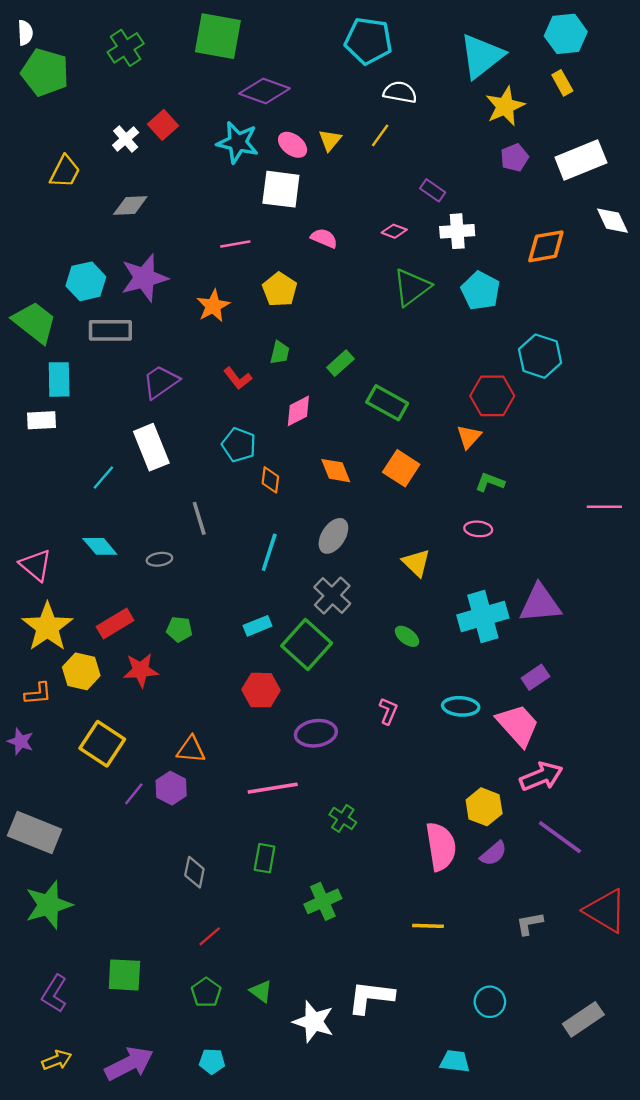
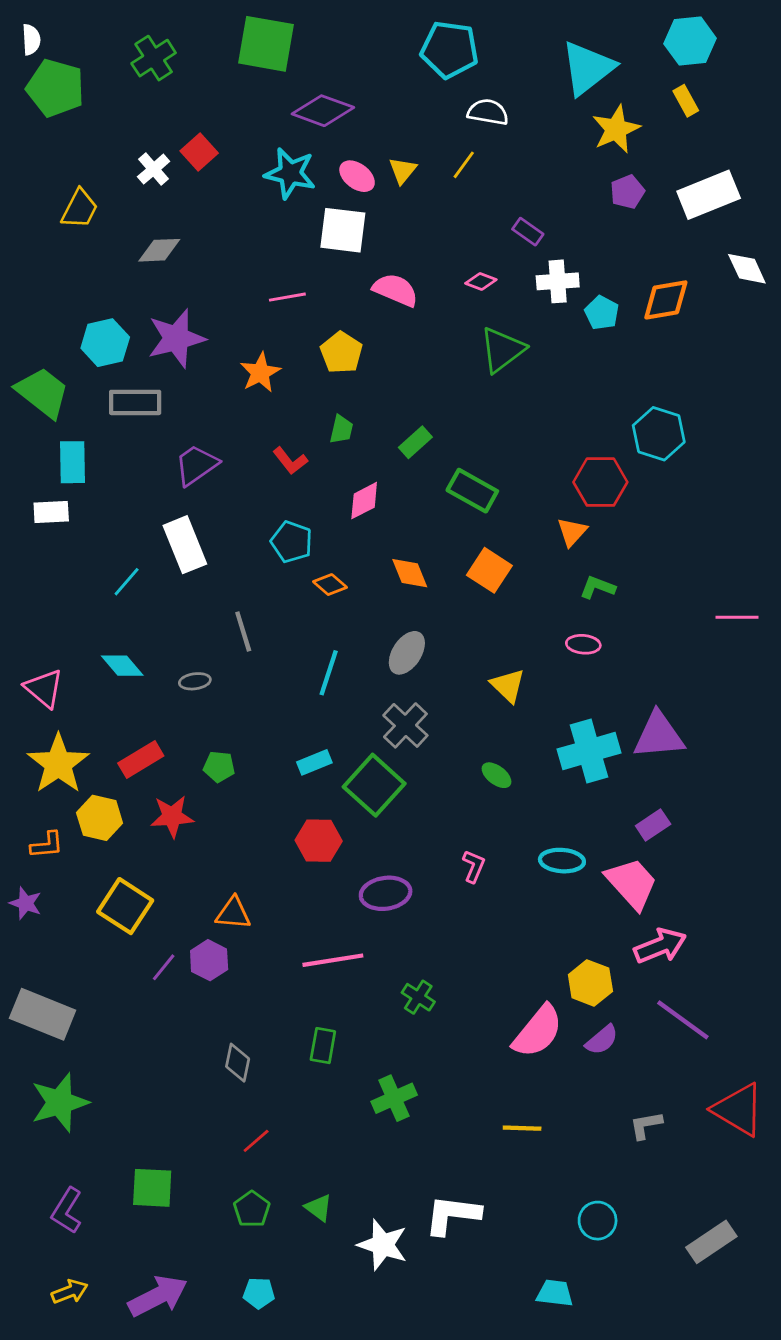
pink semicircle: (324, 238) -> (395, 290), size x1.4
cyan pentagon: (481, 291) -> (602, 313), moved, size x0.7
orange diamond: (270, 480) -> (330, 585), turned -56
pink semicircle: (441, 846) -> (538, 1031), turned 48

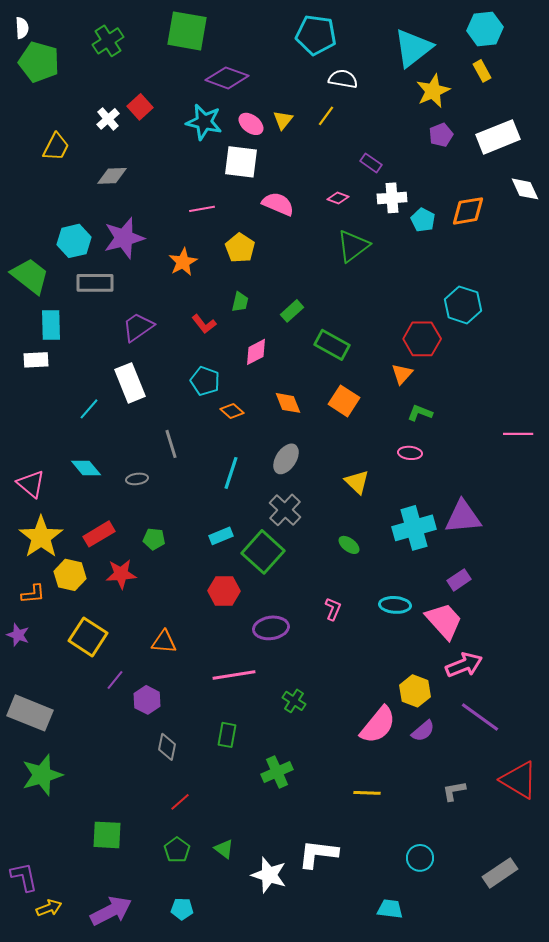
purple hexagon: (209, 960) -> (147, 700), moved
purple L-shape: (67, 1211) -> (24, 877), moved, turned 136

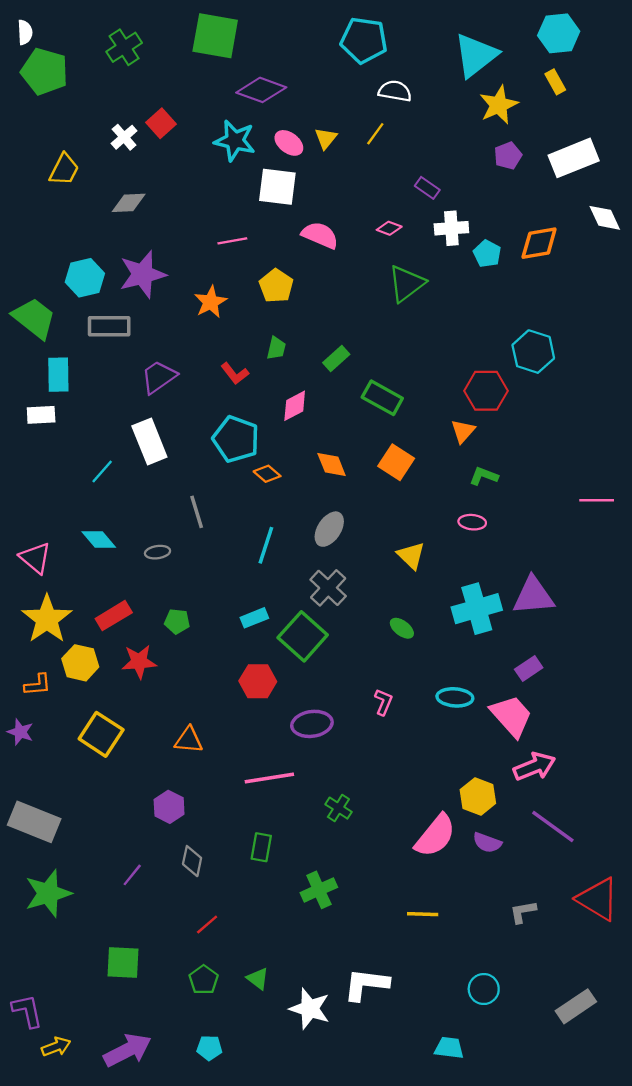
cyan pentagon: (205, 381) -> (236, 439), size x1.4
purple line: (115, 680) -> (132, 875), moved
purple semicircle: (423, 731) -> (487, 843), turned 60

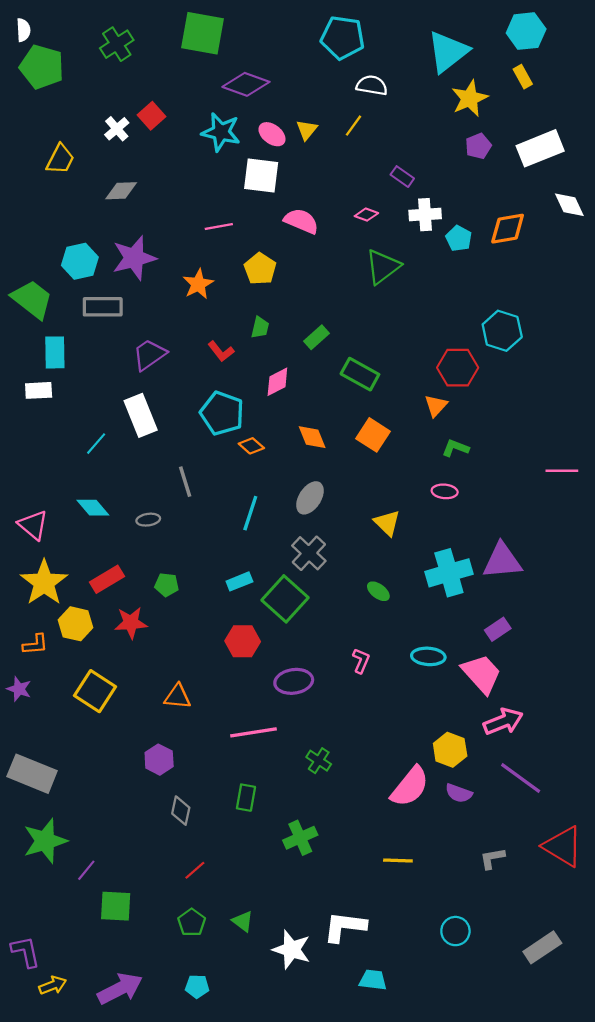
purple line: (132, 875) -> (86, 870), moved
cyan trapezoid: (449, 1048) -> (373, 980), moved

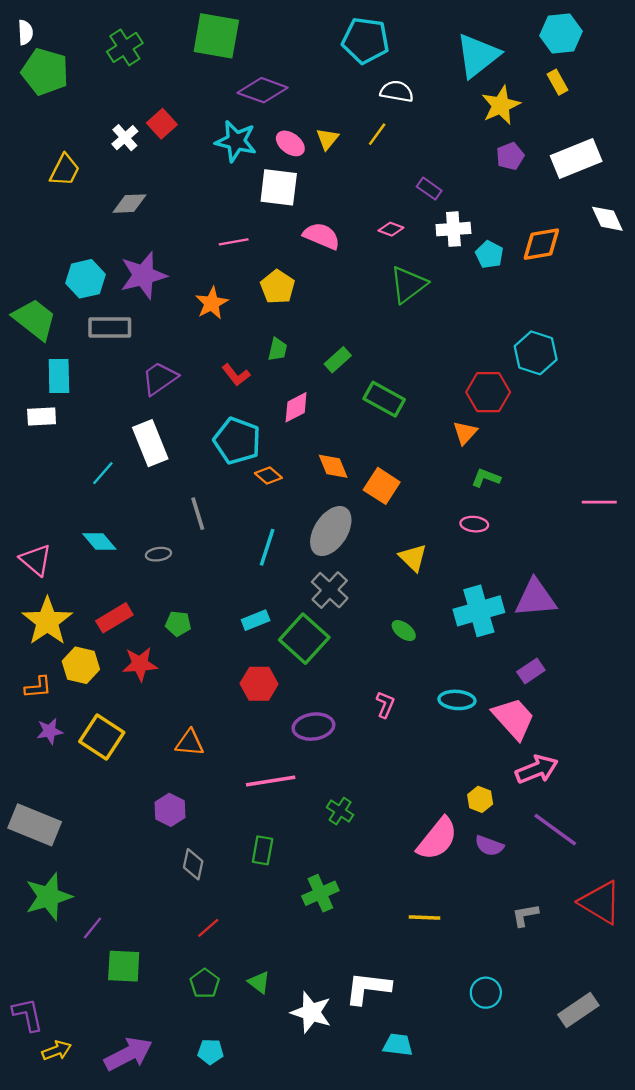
orange square: (373, 435) -> (382, 486), moved
gray ellipse: (310, 498) -> (331, 531), size x1.4
purple star: (19, 689) -> (50, 731), moved, turned -30
yellow hexagon: (450, 750) -> (480, 799), size x0.7

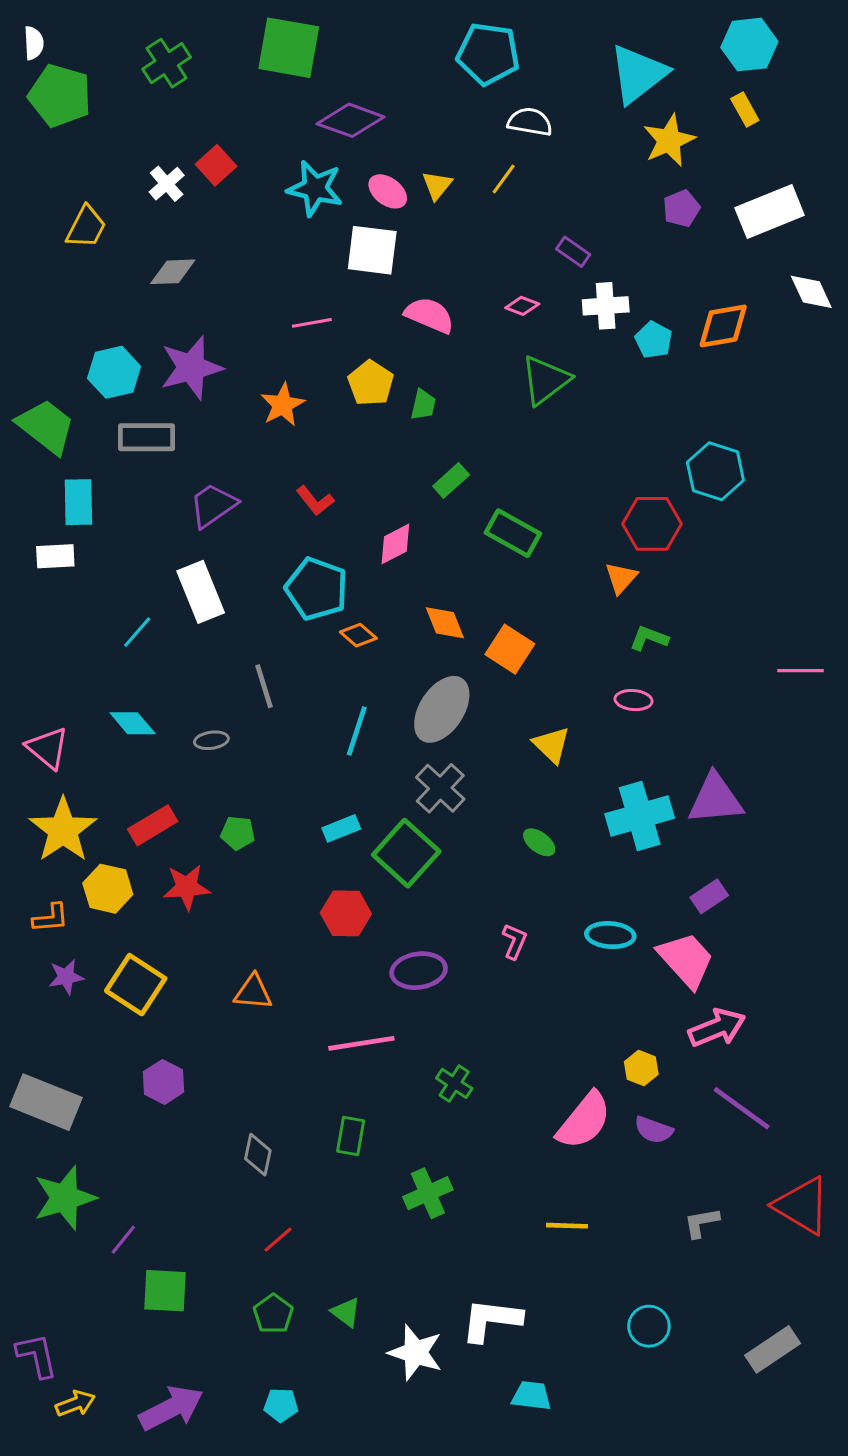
green trapezoid: (278, 349) -> (423, 405), moved
purple hexagon: (170, 810) -> (163, 1082), moved

